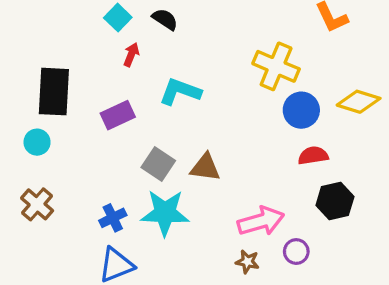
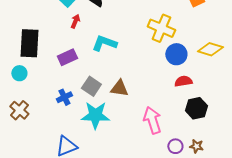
blue cross: (113, 218) -> (64, 97), moved
pink arrow: (261, 221) -> (152, 120), turned -92
purple circle: (296, 252) -> (175, 146), moved
brown star: (247, 262) -> (196, 146), moved

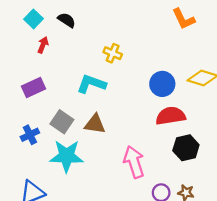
yellow cross: (161, 28) -> (113, 53), moved, size x0.6
cyan L-shape: (104, 43) -> (91, 84), moved
red semicircle: (183, 81) -> (171, 116), size x1.4

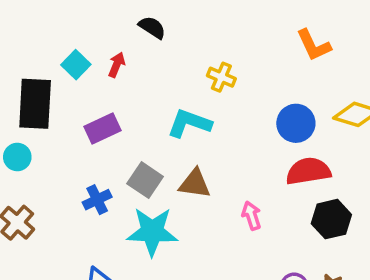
cyan square: (33, 19) -> (76, 65), moved
orange L-shape: (184, 19) -> (314, 45), moved
pink arrow: (134, 162) -> (252, 216), moved, size x0.6

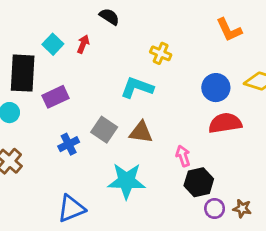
purple rectangle: (102, 129) -> (55, 97), moved
black hexagon: (331, 219) -> (199, 182), moved
cyan star: (152, 232) -> (126, 181), moved

